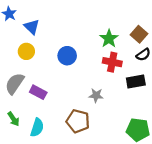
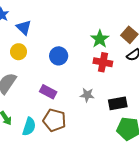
black rectangle: (136, 81) -> (118, 103), moved
purple rectangle: (38, 92) -> (48, 92), moved
brown pentagon: (78, 121) -> (54, 120), moved

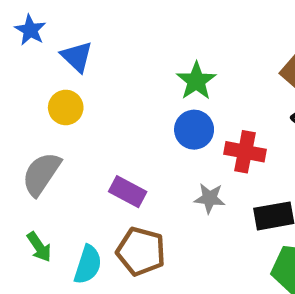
green star: (100, 39) -> (196, 81), moved
blue circle: (59, 56) -> (194, 130), moved
red cross: (103, 62) -> (245, 152), moved

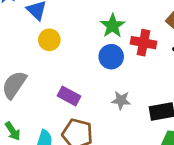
yellow circle: (66, 107) -> (49, 40), moved
red cross: (245, 152) -> (143, 43), moved

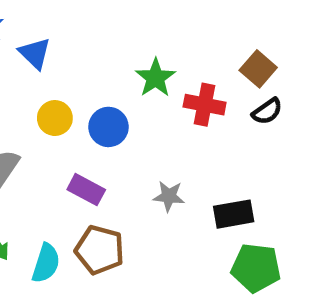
yellow circle: (49, 40) -> (55, 118), moved
blue circle: (111, 57) -> (108, 127), moved

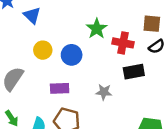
brown square: (258, 69) -> (152, 24), turned -36
purple rectangle: (86, 190) -> (60, 88), turned -30
black rectangle: (234, 214) -> (134, 72), moved

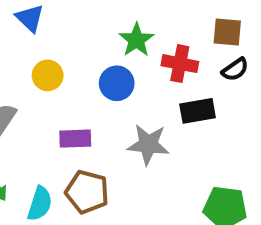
blue circle: (72, 55) -> (117, 83), moved
gray star: (104, 92) -> (148, 144), size x1.5

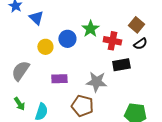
brown square: (227, 32) -> (136, 25), turned 35
blue circle: (117, 83) -> (67, 39), moved
brown pentagon: (87, 192) -> (82, 106), moved

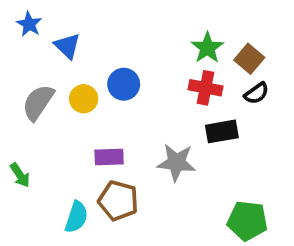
green star: (90, 29) -> (207, 48), moved
gray semicircle: (20, 71) -> (38, 102), moved
green arrow: (19, 104) -> (20, 175), moved
brown pentagon: (82, 106) -> (118, 201), moved

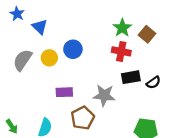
black semicircle: (256, 93) -> (153, 83), moved
green arrow: (20, 175) -> (12, 126), moved
brown pentagon: (118, 201) -> (83, 118), moved, turned 30

